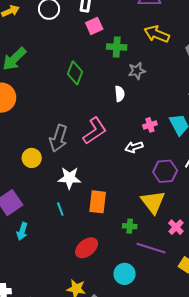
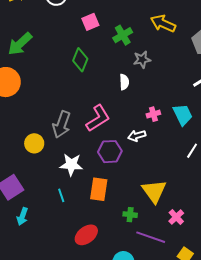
pink square: (94, 26) -> (90, 22), moved
green cross: (117, 47) -> (123, 35), turned -36
purple hexagon: (165, 171) -> (110, 152), moved

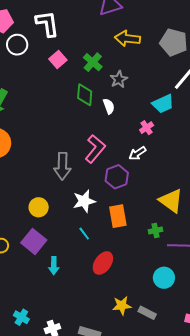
green diamond: (80, 60) -> (85, 95), moved
cyan trapezoid: (183, 115) -> (163, 104), moved, turned 110
yellow circle: (34, 143) -> (39, 207), moved
red ellipse: (86, 235) -> (103, 263), moved

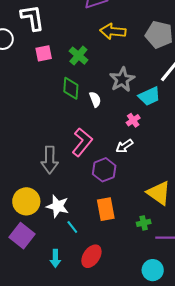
pink square: (58, 60) -> (44, 53), turned 30
gray star: (119, 79) -> (122, 80), moved, size x1.4
white star: (84, 201) -> (58, 206), moved, turned 30
yellow circle: (39, 207) -> (26, 201), size x1.4
cyan arrow: (54, 266) -> (55, 258), moved

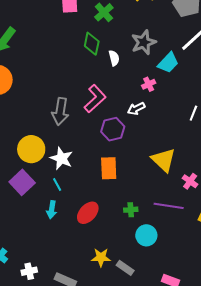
cyan trapezoid: (149, 96) -> (168, 63), turned -30
green cross: (144, 223) -> (131, 210), moved
cyan line: (72, 227) -> (57, 185), moved

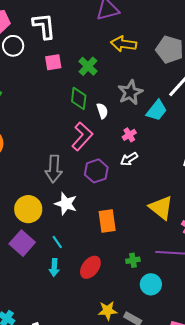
pink cross: (149, 84) -> (129, 135), moved
pink L-shape: (95, 99) -> (82, 136), moved
purple hexagon: (113, 129) -> (96, 171), moved
white star: (61, 158) -> (66, 204), moved

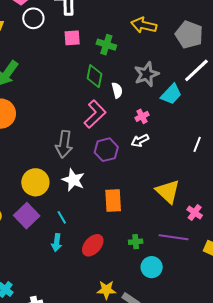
green cross: (88, 66) -> (106, 45), turned -30

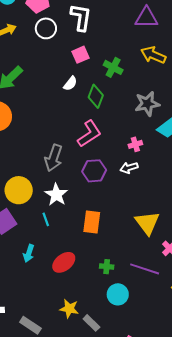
pink square: (72, 38) -> (81, 55), turned -30
white semicircle: (117, 90) -> (70, 83), moved, turned 42
cyan line: (62, 217) -> (46, 219), moved

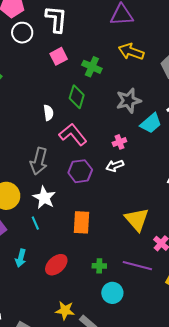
white semicircle: (70, 83) -> (48, 113), moved, turned -42
pink L-shape: (89, 134) -> (73, 135), turned -92

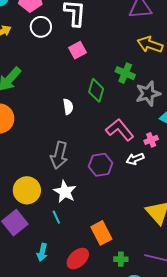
green cross: (92, 67) -> (125, 73), moved
pink L-shape: (73, 135) -> (120, 130), moved
pink cross: (119, 142) -> (151, 140), moved
orange rectangle: (81, 222) -> (101, 233), moved, turned -30

